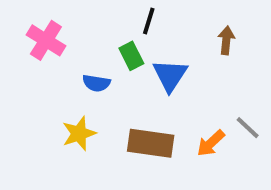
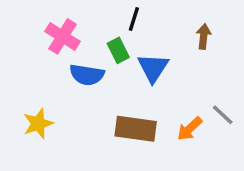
pink cross: (46, 40) -> (62, 36), moved
blue semicircle: (96, 83) -> (87, 75), size x1.4
yellow star: (79, 133) -> (38, 124), moved

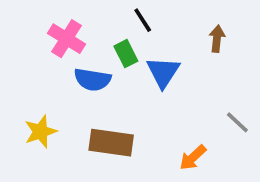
black line: (134, 19) -> (143, 20), turned -50
brown rectangle: (136, 129) -> (111, 143), moved
orange arrow: (190, 129) -> (193, 158), moved

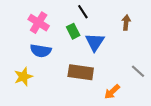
blue semicircle: (93, 80) -> (41, 51), moved
brown rectangle: (111, 143) -> (81, 72), moved

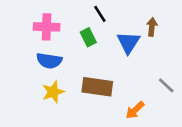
pink cross: (39, 23) -> (47, 27), turned -30
blue triangle: (95, 42) -> (128, 42), moved
yellow star: (23, 77) -> (53, 92), moved

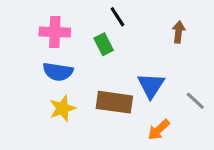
blue triangle: (128, 42) -> (151, 85), moved

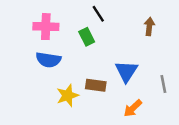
gray line: (195, 101) -> (163, 84), turned 36
brown rectangle: (114, 102) -> (96, 85), size x0.7
yellow star: (62, 108) -> (68, 96), moved

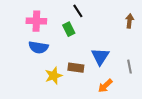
brown arrow: (149, 27) -> (129, 21), moved

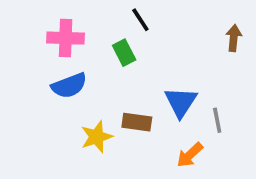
blue semicircle: (38, 47) -> (69, 86), turned -30
gray line: (129, 67) -> (217, 120), moved

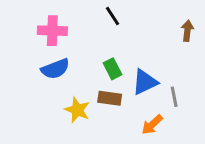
green rectangle: (124, 53) -> (113, 69), moved
blue triangle: (181, 102) -> (145, 82), turned 32
yellow star: (97, 137) -> (77, 110), turned -30

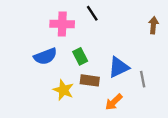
pink cross: (52, 31) -> (62, 24), moved
green rectangle: (113, 69) -> (80, 56), moved
orange arrow: (152, 125) -> (114, 102), moved

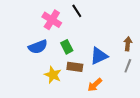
pink cross: (62, 24) -> (52, 20), turned 30
brown arrow: (153, 25) -> (128, 44), moved
gray line: (143, 79) -> (128, 66), moved, turned 32

